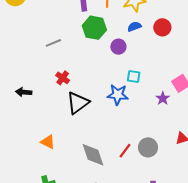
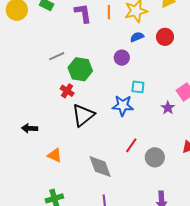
green hexagon: (94, 28) -> (80, 69), moved
black arrow: (24, 92) -> (30, 128), moved
red line: (125, 151) -> (131, 145), moved

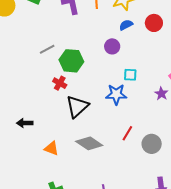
gray diamond: (100, 167) -> (89, 143), moved, turned -32

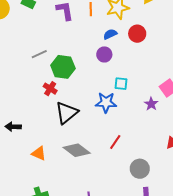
red circle: (154, 23) -> (137, 34), moved
blue semicircle: (126, 25) -> (110, 34), moved
gray circle: (152, 144) -> (140, 169), moved

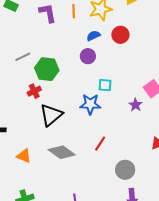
red cross: (50, 89) -> (34, 91), turned 32

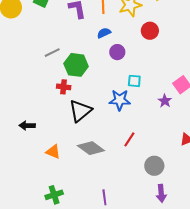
blue semicircle: (93, 36) -> (104, 33), moved
red cross: (34, 91) -> (64, 87), turned 32

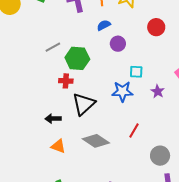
red circle: (150, 31) -> (156, 27), moved
purple star: (165, 101) -> (158, 91), moved
black arrow: (27, 126) -> (53, 119), moved

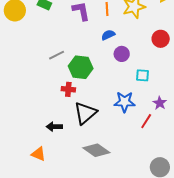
cyan square: (136, 72) -> (142, 75), moved
red line: (134, 130) -> (146, 121), moved
orange triangle: (58, 146) -> (38, 154), moved

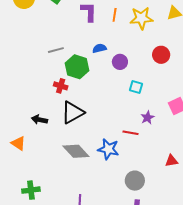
blue semicircle: (108, 35) -> (99, 48), moved
blue star: (125, 102) -> (108, 149), moved
red line: (146, 121) -> (131, 133), turned 56

